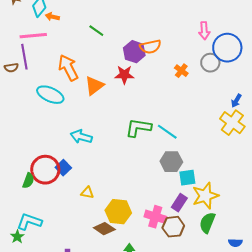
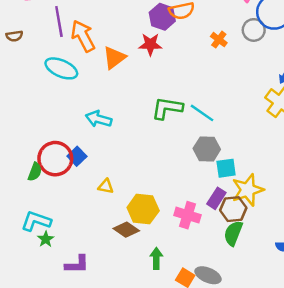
purple line: (24, 57) -> (59, 22), moved
green semicircle: (207, 223) -> (233, 233), moved
brown hexagon: (173, 227) -> (233, 209), moved
green star: (17, 237) -> (46, 239), moved

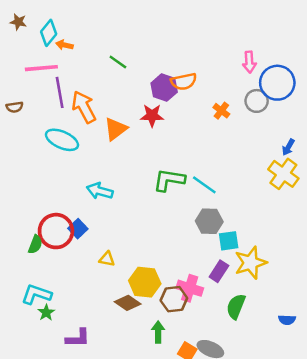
brown hexagon: (233, 209) -> (174, 299), moved

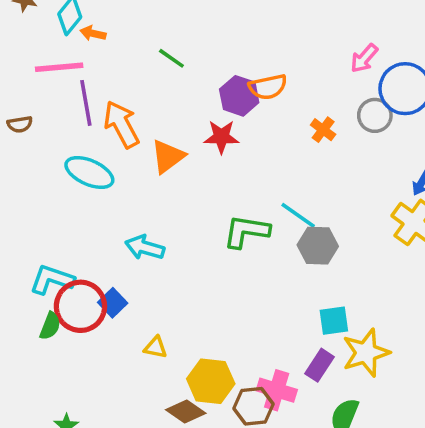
pink arrow: (249, 62) -> (364, 58), turned 45
cyan line: (204, 185) -> (298, 215), moved
gray hexagon: (209, 221) -> (318, 246), moved
cyan L-shape: (36, 294) -> (52, 280), moved

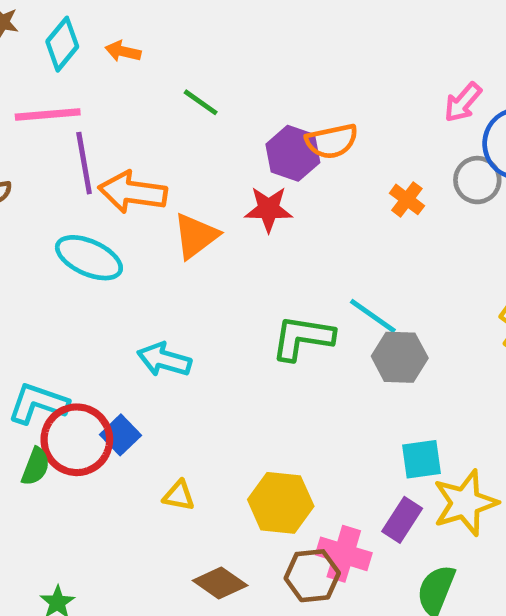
orange arrow: (93, 33) -> (123, 51), moved
orange arrow: (121, 124) -> (133, 192), turned -54
yellow hexagon: (211, 381) -> (281, 503), moved

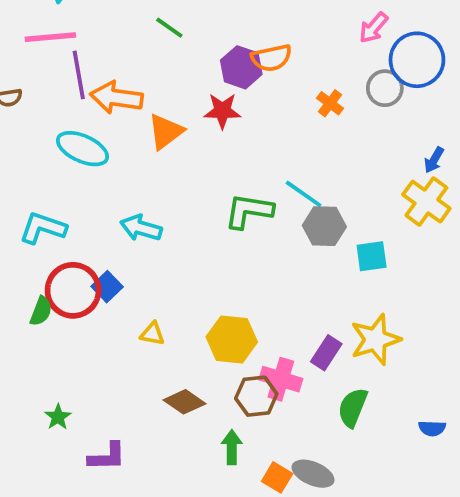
cyan L-shape: (38, 403) -> (43, 228), moved
cyan square: (422, 459) -> (372, 256), moved

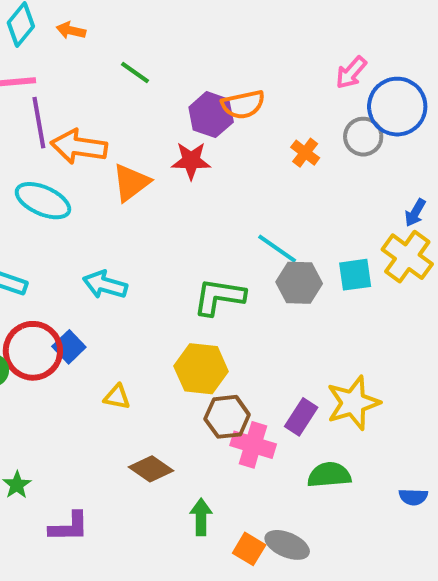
green L-shape: (249, 211) -> (219, 297), moved
cyan square: (372, 256) -> (355, 275), moved
yellow hexagon: (232, 339) -> (201, 369), moved
brown hexagon: (256, 396) -> (227, 417), moved
green semicircle: (353, 407) -> (329, 475), turned 63

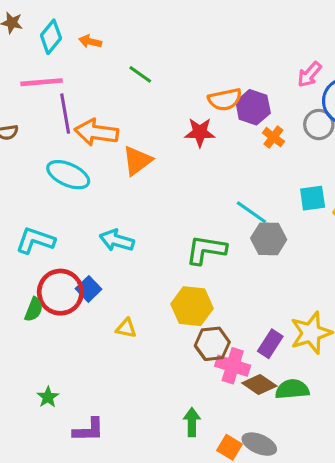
purple hexagon: (211, 115) -> (253, 107), moved
red star: (191, 161) -> (200, 132), moved
cyan square: (355, 275) -> (313, 198), moved
brown diamond: (151, 469) -> (259, 385), moved

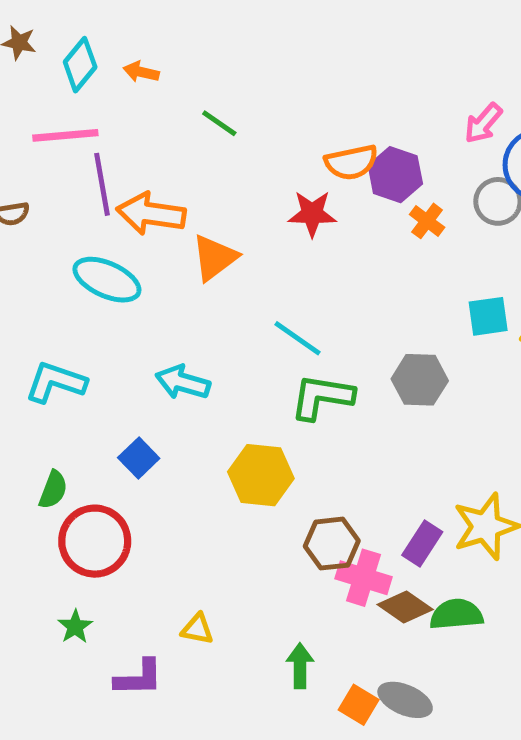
cyan line: (251, 212) -> (298, 338), moved
red circle: (60, 292) -> (95, 541), moved
yellow hexagon: (192, 306) -> (261, 475), moved
yellow triangle: (126, 328) -> (197, 629), moved

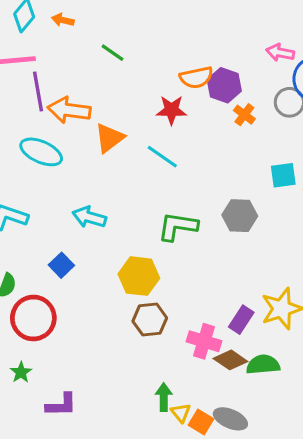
pink arrow: (483, 123) -> (280, 53), turned 60
cyan line: (298, 338) -> (162, 157), moved
brown hexagon: (332, 544) -> (150, 320), moved
yellow triangle: (197, 629) -> (181, 413), moved, turned 40

